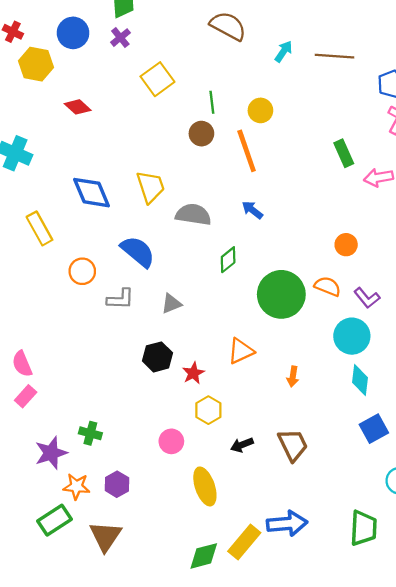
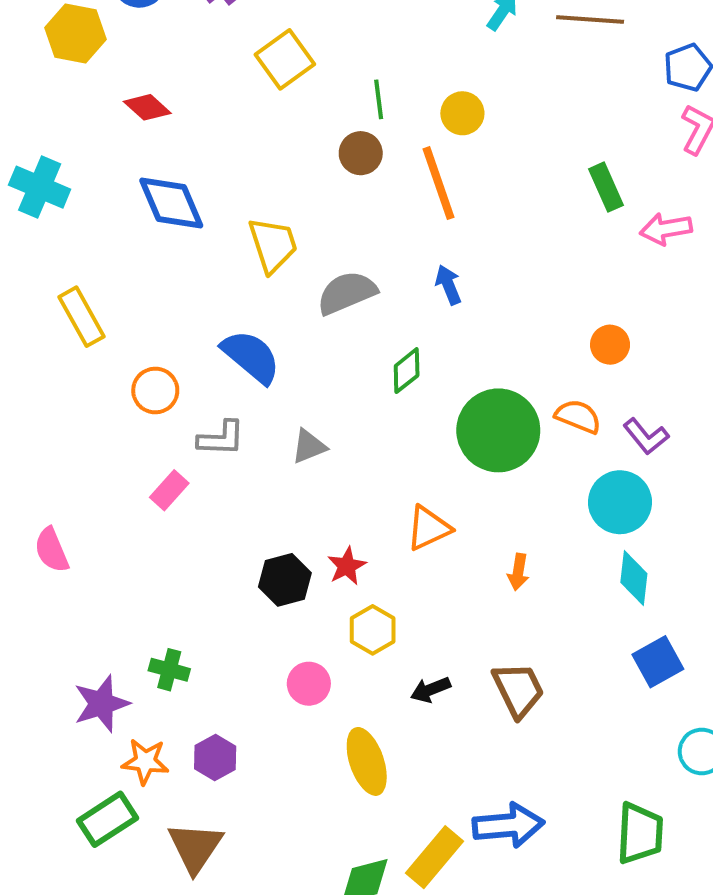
blue diamond: (92, 193) -> (171, 203), moved
blue arrow: (252, 210) -> (448, 285), turned 30
gray semicircle: (193, 215) -> (347, 293), turned -32
black hexagon: (157, 357) -> (285, 580), moved
pink rectangle: (26, 396) -> (169, 490), moved

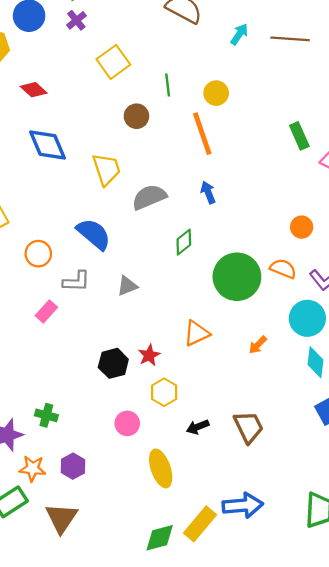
brown circle: (361, 153) -> (136, 116), moved
orange arrow: (518, 572) -> (258, 345), moved, turned 36

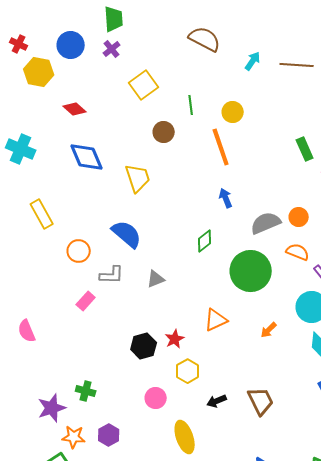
gray semicircle: (149, 197) -> (266, 223), moved
orange circle: (302, 227) -> (299, 217), moved
orange semicircle: (283, 269) -> (298, 252), moved

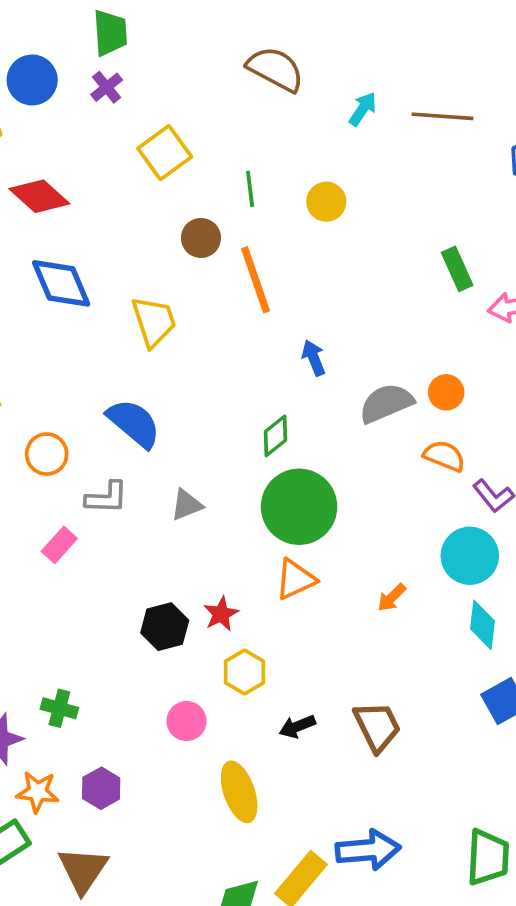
red diamond: (75, 109) -> (39, 196), size x1.4
orange line: (221, 147) -> (255, 280), moved
green circle: (251, 271) -> (299, 507), moved

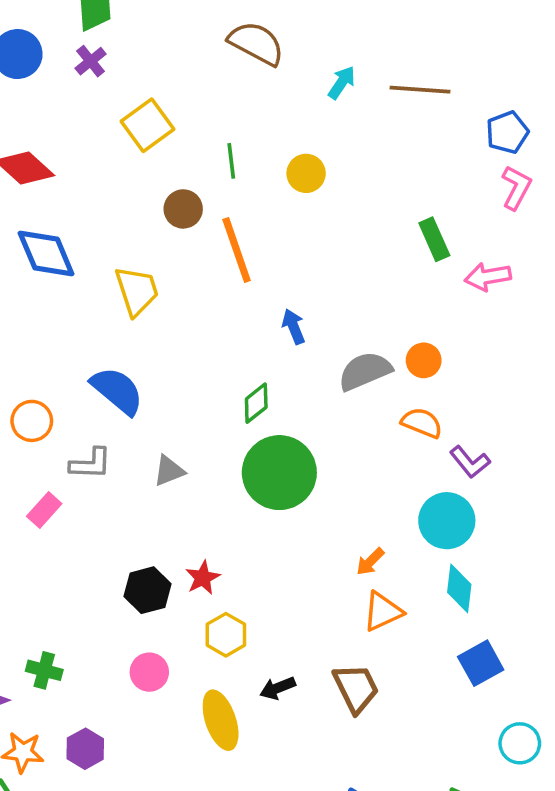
orange triangle: (295, 579) -> (383, 612), moved
pink circle: (186, 721) -> (149, 672), moved
yellow ellipse: (239, 792) -> (221, 720), moved

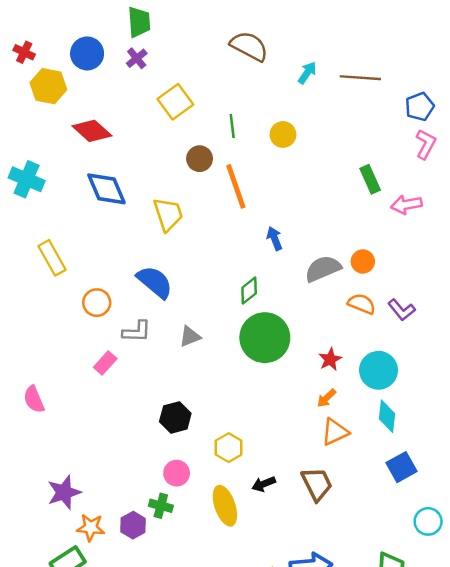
purple L-shape: (470, 462) -> (401, 310), moved
red star: (203, 578) -> (330, 359), moved
green cross: (44, 670) -> (161, 506), moved

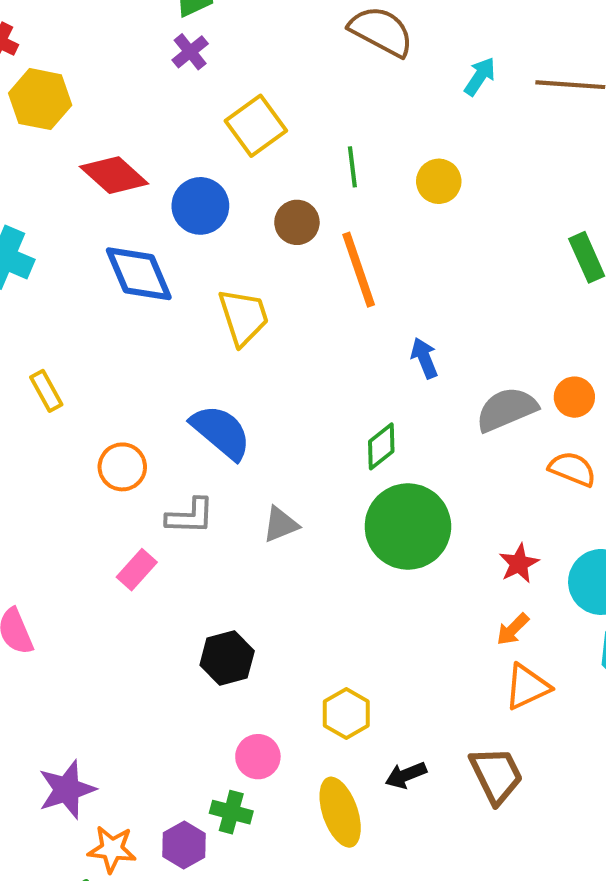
blue circle: (87, 53) -> (200, 206), moved
yellow rectangle: (52, 258) -> (46, 391), size x0.7
black hexagon: (175, 417) -> (227, 658), moved

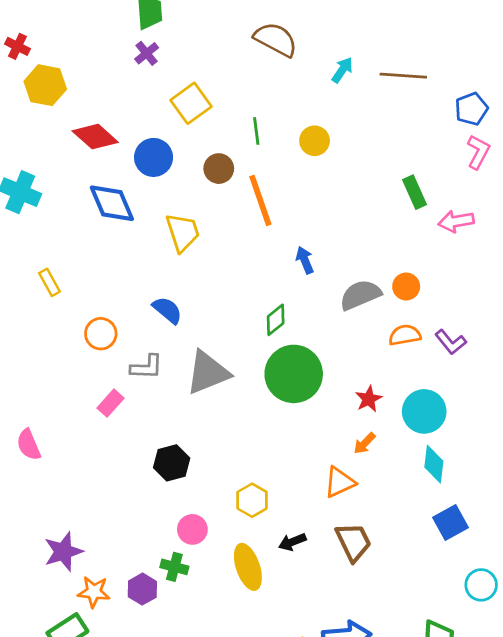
blue semicircle: (221, 432) -> (167, 310), size x0.7
orange semicircle: (572, 469) -> (405, 335), turned -32
gray triangle: (281, 524) -> (208, 373), size x1.8
orange triangle: (527, 687) -> (340, 482), moved

